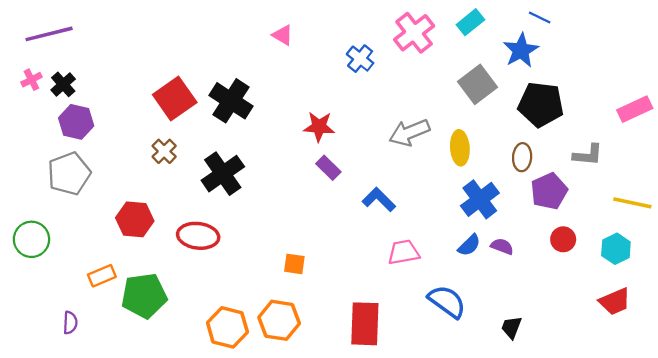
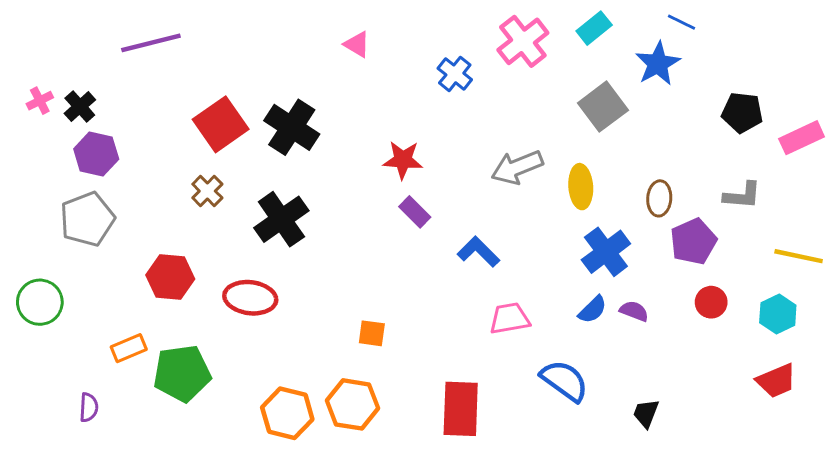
purple line: (49, 34) -> (151, 43), moved
black pentagon: (541, 104) -> (742, 112), moved, size x0.7

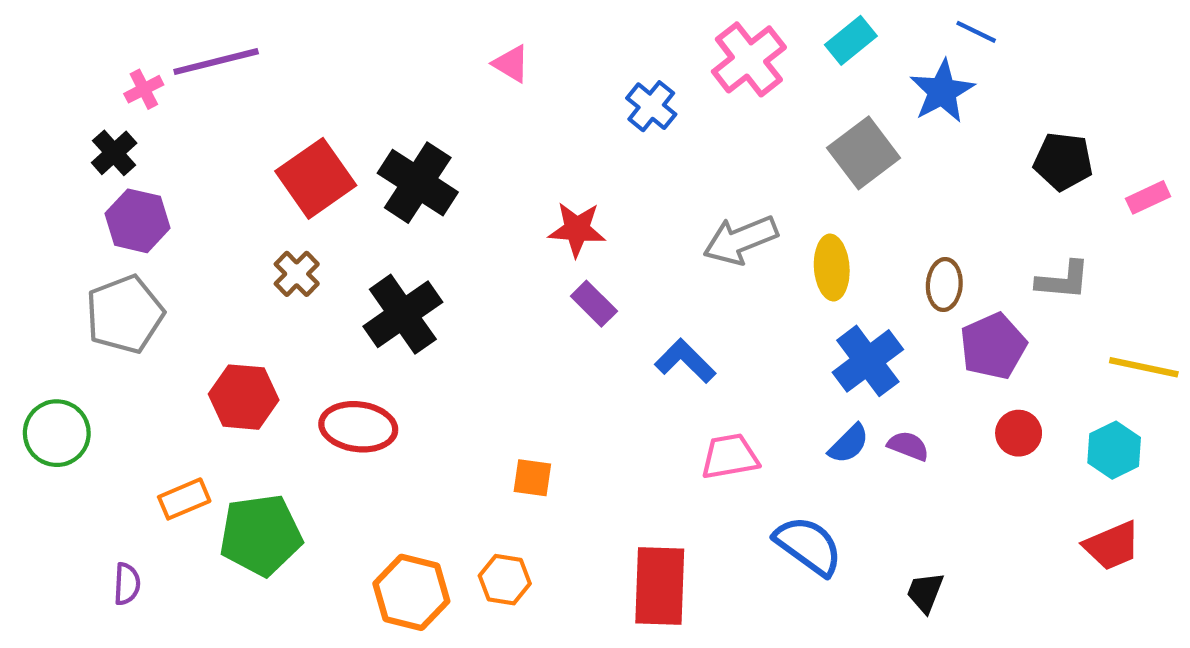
pink cross: (40, 101) -> (144, 89), moved
pink rectangle: (802, 138) -> (1148, 197), size x0.7
orange hexagon: (353, 404) -> (505, 580), size x0.7

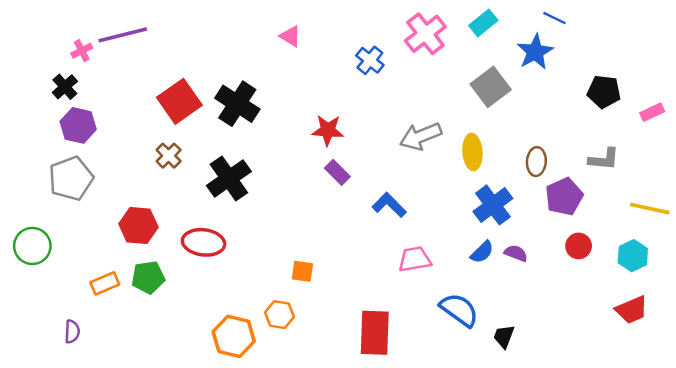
green pentagon: (261, 535) -> (148, 277), moved, size x0.7
orange hexagon: (505, 580) -> (280, 315), moved
black trapezoid: (925, 592) -> (504, 336), moved

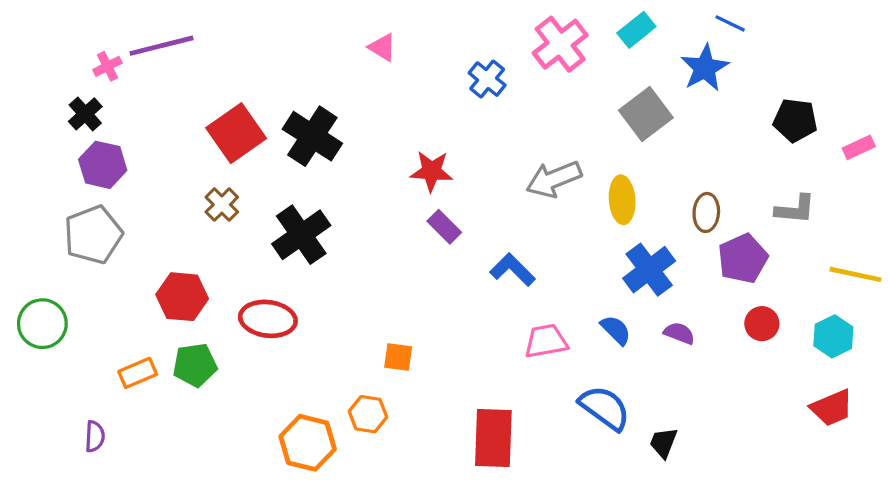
blue semicircle: (482, 252) -> (616, 330), moved, turned -90

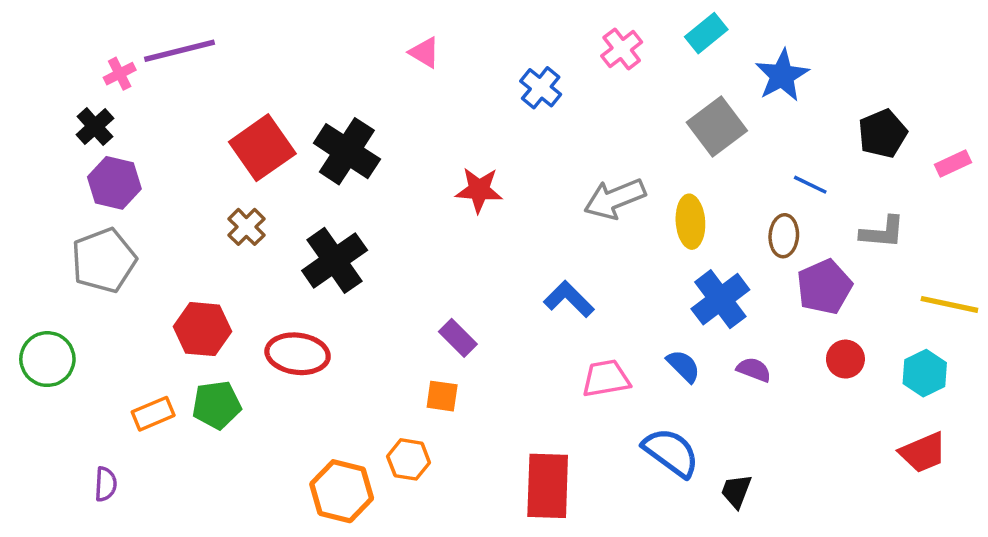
blue line: (730, 23) -> (810, 185), moved
pink cross: (560, 44) -> (622, 49), size x0.7
black pentagon: (795, 120) -> (882, 134), turned -30
purple rectangle: (444, 227) -> (458, 338), moved

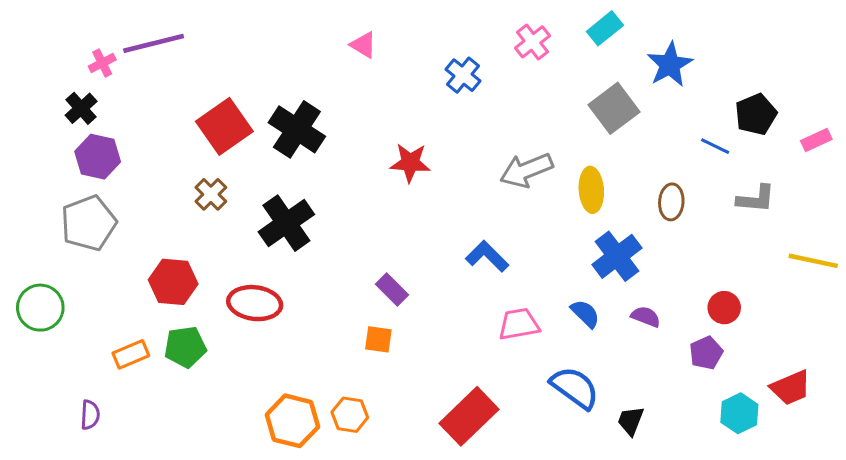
blue line: (810, 185) -> (715, 146), moved
purple pentagon: (824, 287) -> (706, 353), moved, size x0.7
cyan hexagon: (925, 373) -> (739, 413), moved
orange hexagon: (409, 459) -> (350, 415), moved
red rectangle: (548, 486) -> (469, 416), turned 44

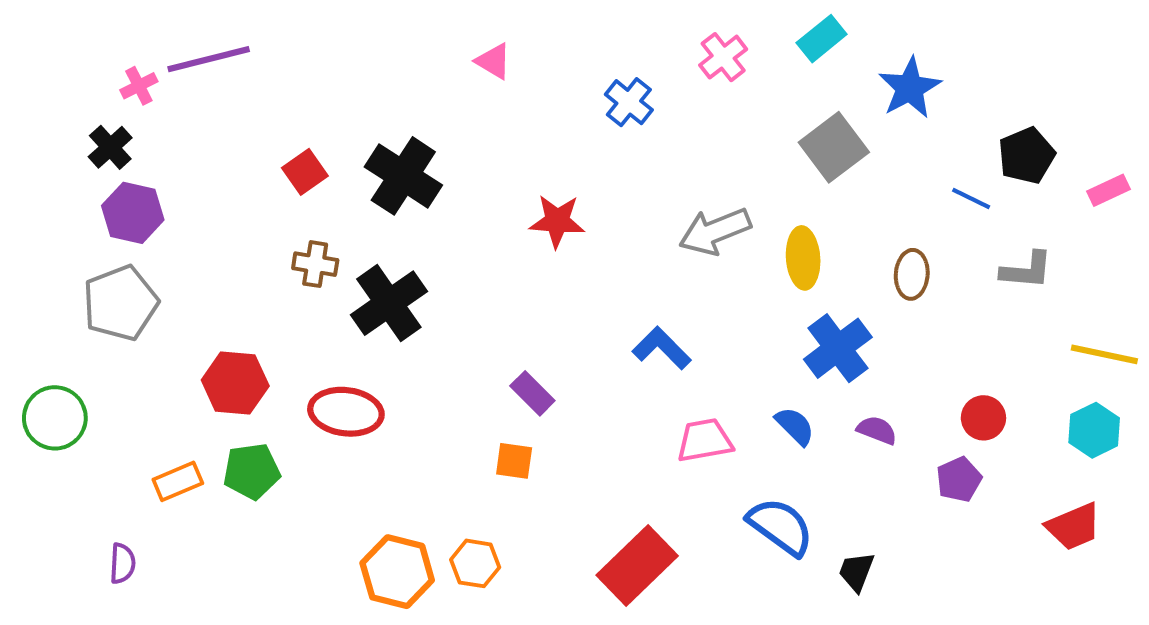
red square: (224, 126) -> (305, 172), size x0.6
brown cross: (211, 194) -> (315, 264), moved, turned -36
cyan hexagon: (739, 413) -> (1094, 430), moved

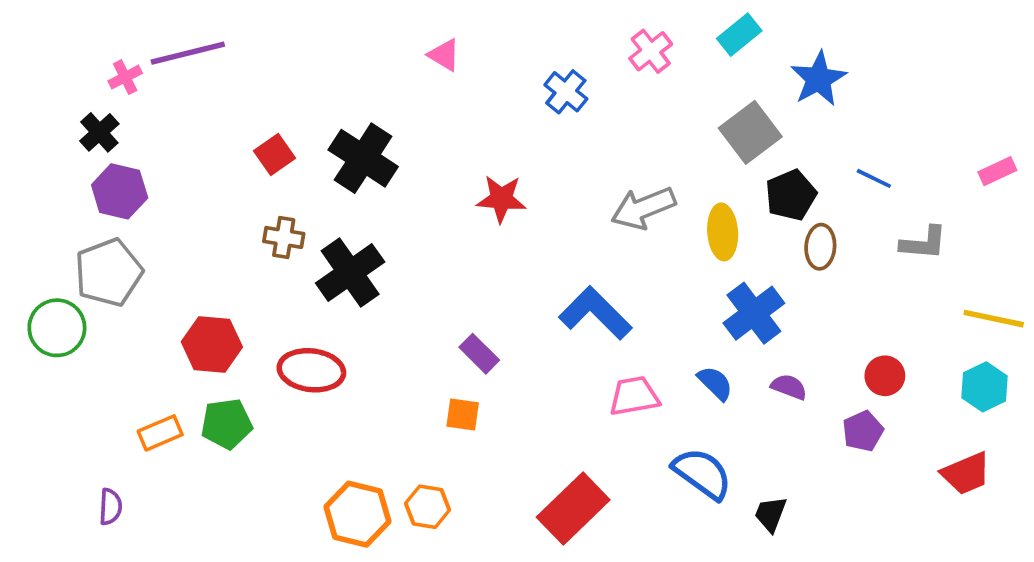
black pentagon: (1027, 155) -> (791, 195), moved
blue L-shape: (662, 348) -> (595, 313), size x1.4
green circle: (55, 418) -> (57, 328), moved

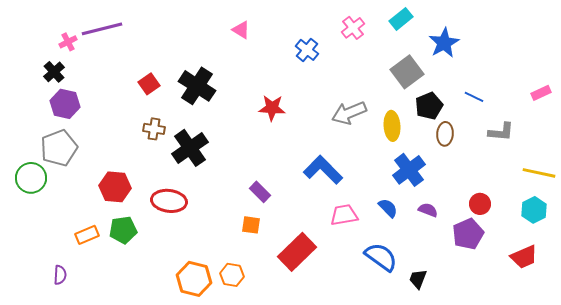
purple pentagon: (863, 431) -> (468, 234), size x1.4
red rectangle: (573, 509) -> (297, 252), moved

